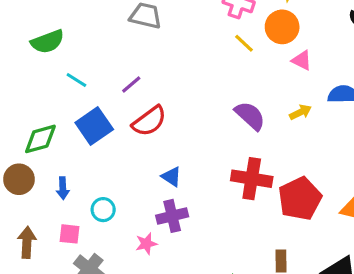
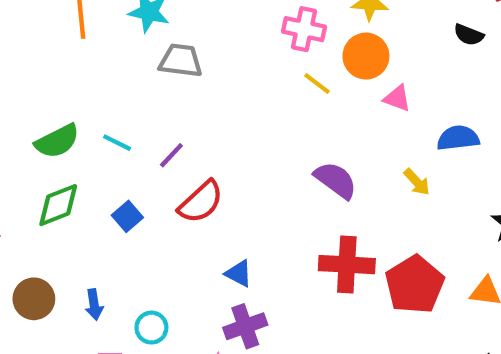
green semicircle: (47, 42) -> (57, 141), moved
cyan line: (76, 80) -> (117, 143), moved
yellow arrow: (300, 112) -> (417, 182), moved, turned 80
blue square: (94, 126) -> (127, 216), size x0.6
green diamond: (40, 139) -> (58, 205), moved

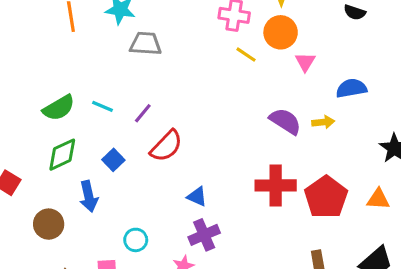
pink triangle: (397, 98) -> (305, 62), turned 45
purple semicircle: (336, 180) -> (285, 121), moved
yellow arrow: (417, 182) -> (323, 122), turned -50
blue arrow: (94, 305) -> (89, 196), moved, size x1.4

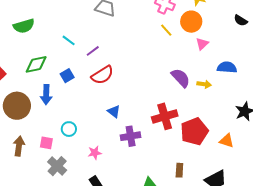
green semicircle: (59, 108) -> (24, 26), moved
red cross: (276, 185) -> (165, 116), turned -30
brown circle: (49, 224) -> (17, 106), size x1.4
purple cross: (204, 235) -> (131, 136), moved

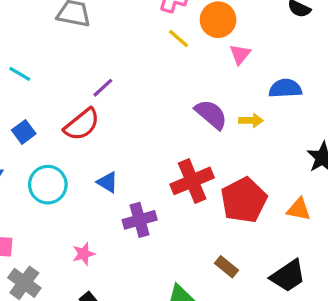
purple line: (93, 51) -> (103, 88), moved
cyan circle: (69, 129) -> (48, 185), moved, size x1.5
brown rectangle: (179, 170) -> (226, 267), turned -48

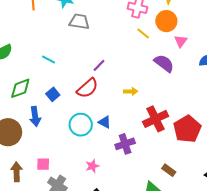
purple semicircle: (211, 114) -> (164, 63), moved
yellow arrow: (251, 120) -> (131, 91), moved
cyan circle: (48, 185) -> (81, 125), moved
brown rectangle: (226, 267) -> (169, 170), moved

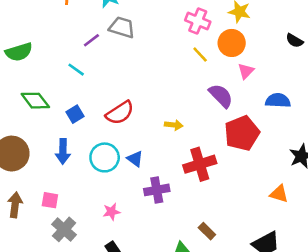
purple line: (99, 65) -> (91, 40), moved
green diamond: (20, 88) -> (35, 101), turned 65
blue arrow: (35, 116) -> (63, 151), moved
red pentagon: (187, 129) -> (242, 133), moved

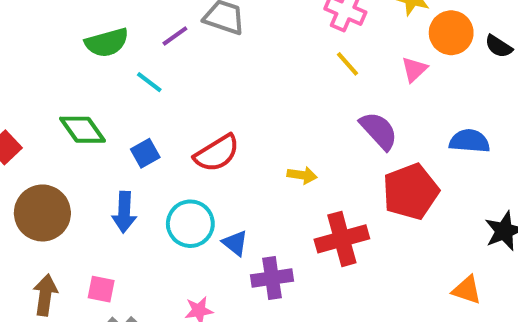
orange circle: (232, 43) -> (451, 33), moved
green semicircle: (19, 52) -> (107, 43), moved
pink triangle: (246, 71) -> (414, 69), moved
blue triangle: (135, 159) -> (235, 243), moved

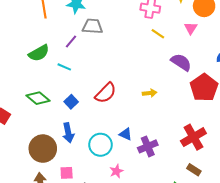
brown circle: (42, 213) -> (43, 149), moved
cyan circle: (190, 224) -> (101, 145), moved
red cross: (342, 239) -> (193, 137), moved

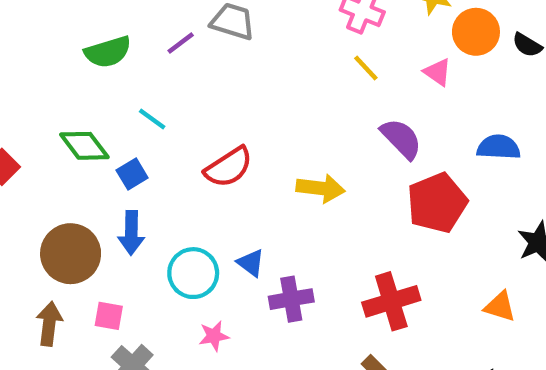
pink triangle: (191, 28) -> (438, 72), turned -40
cyan line: (64, 67) -> (152, 119), moved
yellow arrow: (150, 93) -> (321, 188), size x1.5
blue square: (71, 102) -> (132, 174), moved

